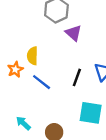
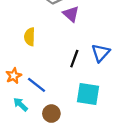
orange star: (15, 69) -> (14, 76), moved
blue line: (42, 82) -> (37, 85), moved

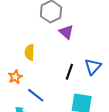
orange star: (14, 76) -> (15, 77), moved

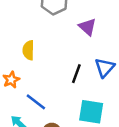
purple triangle: (66, 32) -> (87, 27), moved

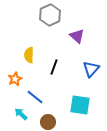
black line: (76, 74) -> (54, 67), moved

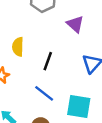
blue line: (35, 97) -> (44, 93), moved

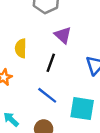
purple triangle: (75, 24) -> (63, 35), moved

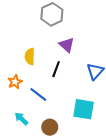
blue line: (47, 95) -> (38, 94), moved

